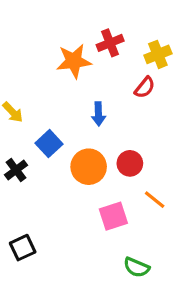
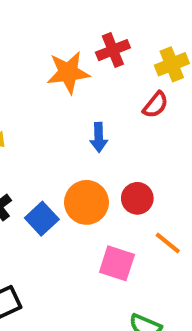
blue square: (49, 144) -> (42, 219), moved
pink square: (113, 216) -> (117, 263), turned 36

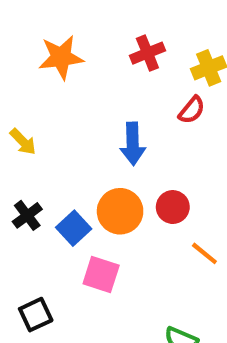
orange star: (68, 72) -> (61, 57), moved
blue arrow: (99, 137) -> (133, 144), size x1.4
pink square: (117, 263) -> (101, 275), moved

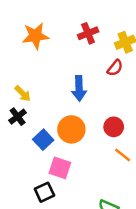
yellow arrow: (23, 142) -> (23, 94), moved
red circle: (173, 207) -> (114, 127), moved
black cross: (27, 215) -> (18, 117), moved
black square: (36, 315) -> (44, 192), moved

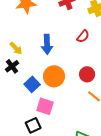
red semicircle: (115, 68) -> (83, 36), moved
blue arrow: (79, 88) -> (47, 44), moved

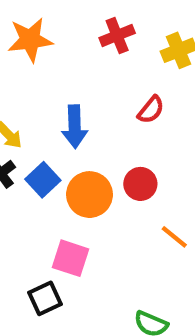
red circle: (87, 74) -> (140, 184), moved
blue square: (32, 84) -> (43, 180), moved

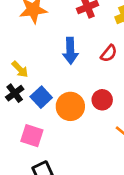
blue arrow: (75, 127) -> (70, 51), moved
pink square: (70, 258) -> (32, 136), moved

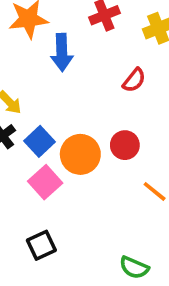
blue arrow: (70, 51) -> (62, 52), moved
pink square: (32, 136) -> (45, 182), moved, turned 30

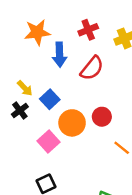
red semicircle: (134, 80) -> (92, 68), moved, size x1.5
blue square: (40, 141) -> (50, 99), moved

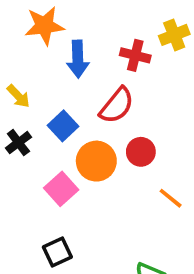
red cross: (88, 30) -> (135, 55), moved, turned 36
red semicircle: (92, 68) -> (117, 105), moved
yellow arrow: (25, 88) -> (18, 96), moved

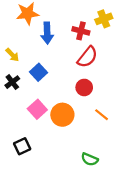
red semicircle: (117, 105) -> (87, 57), moved
orange circle: (96, 161) -> (62, 115), moved
black square: (57, 252) -> (22, 146), moved

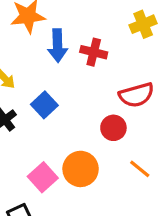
red cross: (81, 31) -> (94, 52), moved
red semicircle: (87, 57) -> (136, 95), moved, turned 35
pink square: (37, 109) -> (43, 177), moved

